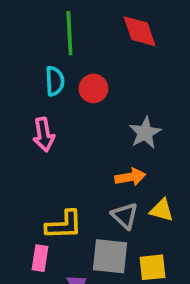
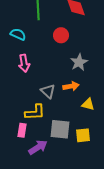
cyan semicircle: (55, 81) -> (18, 34), moved, turned -63
red circle: (93, 88) -> (61, 35), moved
gray triangle: (125, 216) -> (48, 91), moved

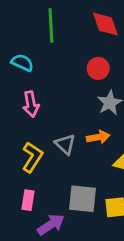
red circle: (61, 35) -> (98, 68), moved
yellow L-shape: (35, 112) -> (32, 157), moved, turned -55

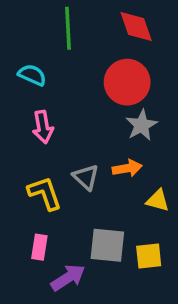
red circle: (98, 68) -> (127, 82), size x1.6
yellow L-shape: (32, 157) -> (45, 193), turned -52

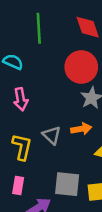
yellow L-shape: (45, 193) -> (22, 147), turned 32

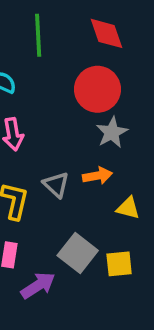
gray square: (67, 184) -> (78, 253), turned 32

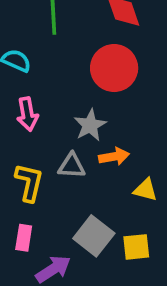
gray star: (112, 132) -> (90, 125), moved
gray triangle: (56, 185) -> (72, 166), turned -40

